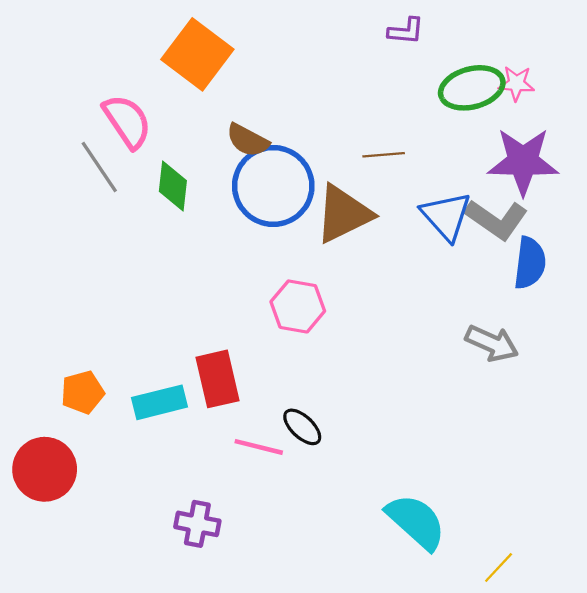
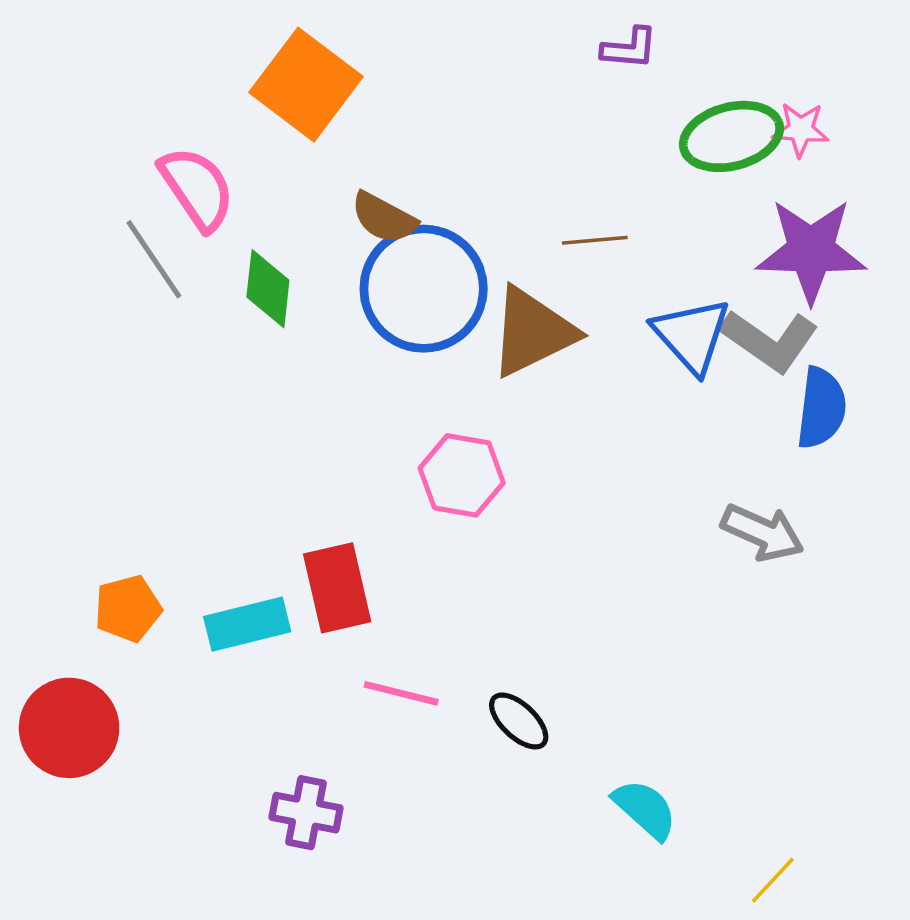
black ellipse: (302, 427) -> (519, 721), moved
cyan semicircle: (416, 522) -> (645, 809), size x0.7

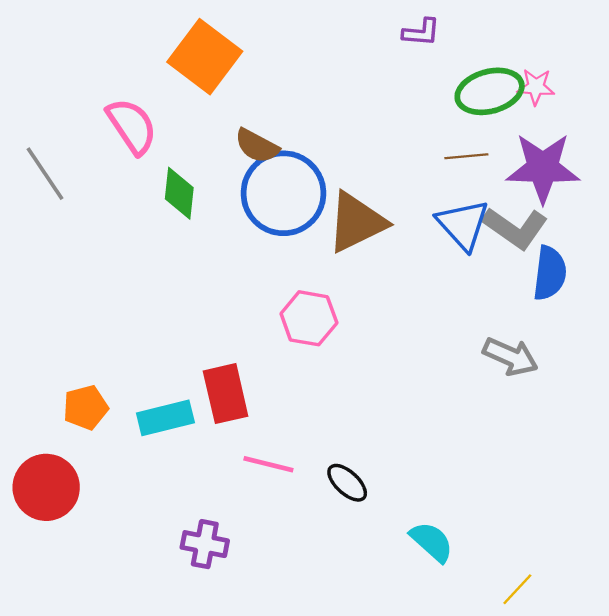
brown line: (595, 240) -> (466, 156), moved
gray line: (154, 259) -> (45, 174), moved

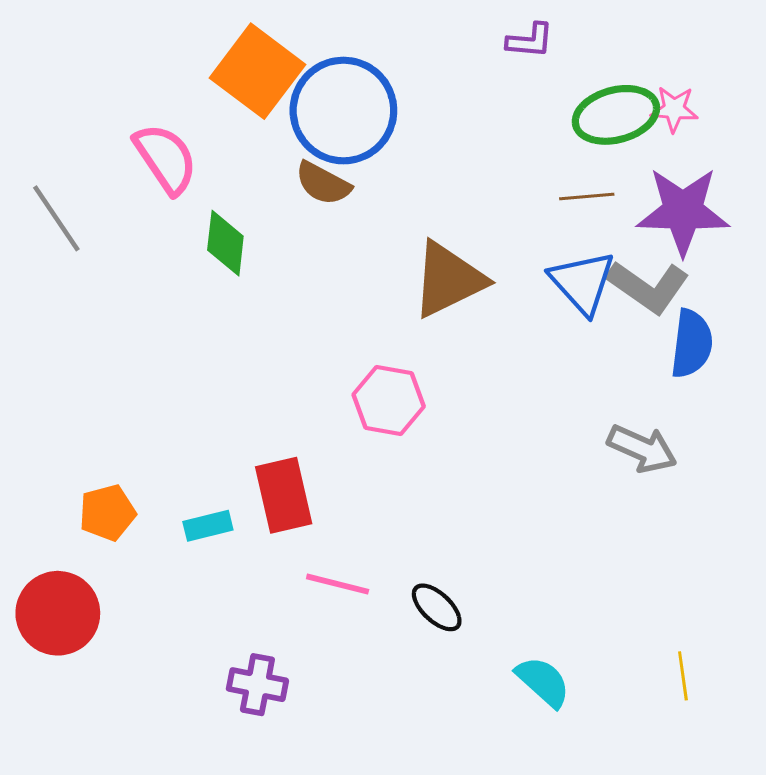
blue circle: (283, 193) -> (343, 111), moved
cyan rectangle: (165, 418) -> (208, 526), size x0.7
yellow line: (517, 589) -> (683, 676), moved, turned -51

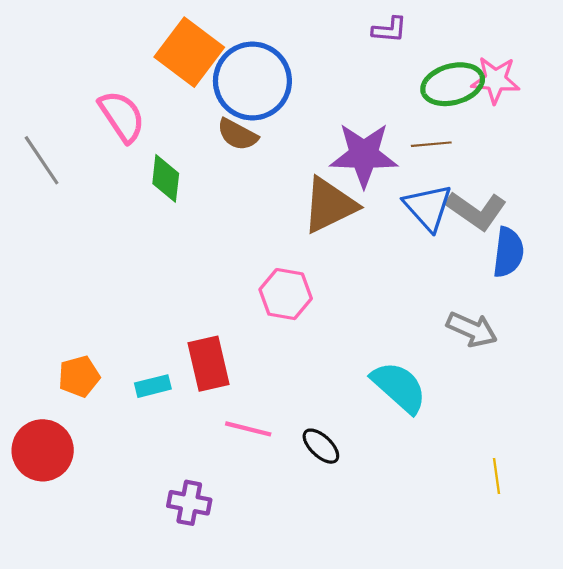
pink star: (674, 109) -> (495, 80), size x1.4
purple star: (683, 211) -> (364, 155), moved
yellow line: (683, 676) -> (496, 476), moved
cyan semicircle: (543, 682) -> (399, 387), moved, size x1.4

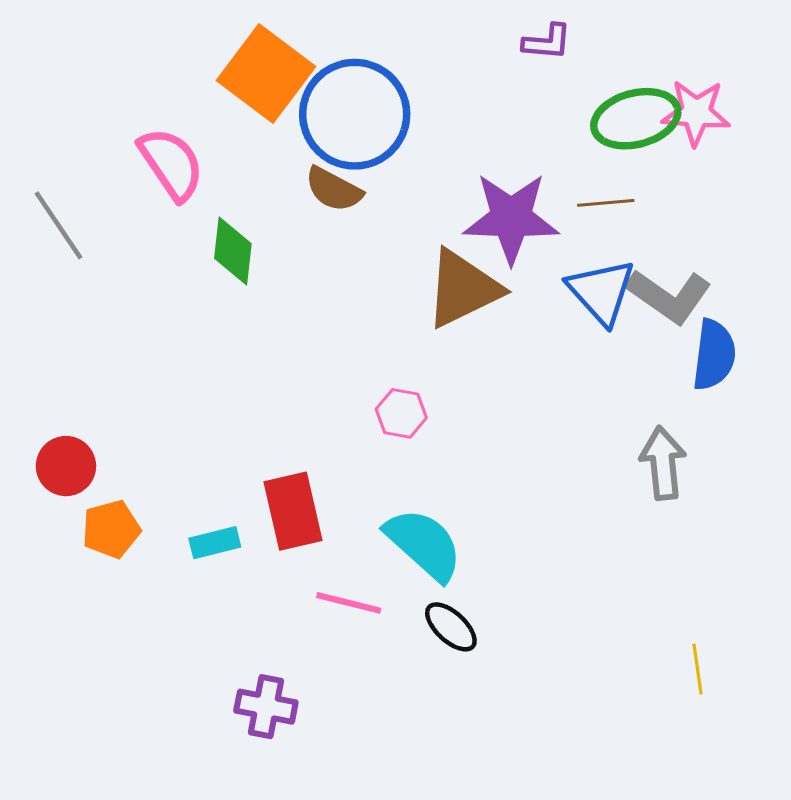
pink hexagon: (286, 294) -> (401, 413), size x0.7
gray arrow: (472, 329) -> (663, 463), turned -120
cyan semicircle: (399, 387) -> (424, 544), moved
red circle: (43, 450) -> (66, 466), moved, size x0.7

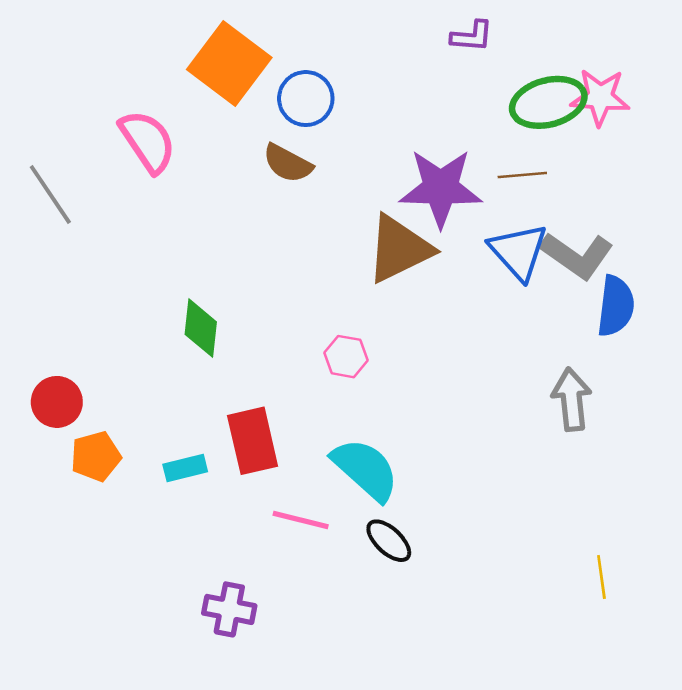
blue circle: (355, 114) -> (306, 99), size x0.6
green diamond: (233, 251) -> (201, 328), moved

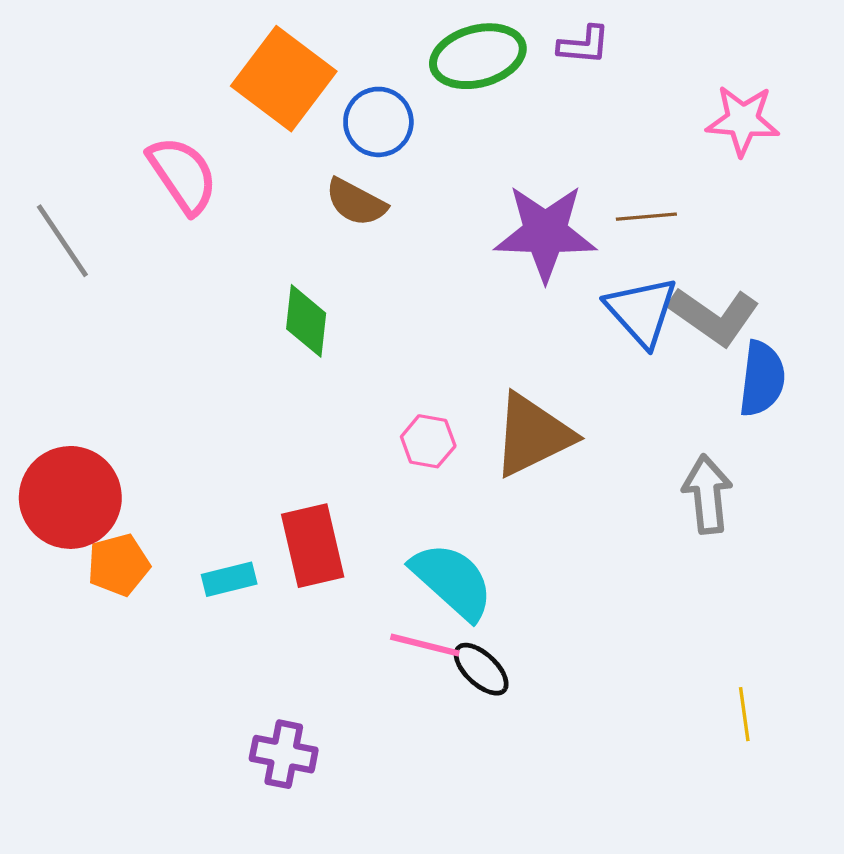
green ellipse: (548, 102) -> (478, 56), moved
brown triangle: (399, 249) -> (532, 435), moved
green diamond: (201, 328) -> (306, 321), moved
red circle: (57, 402) -> (70, 497), size x1.6
pink line: (301, 520) -> (425, 645), moved

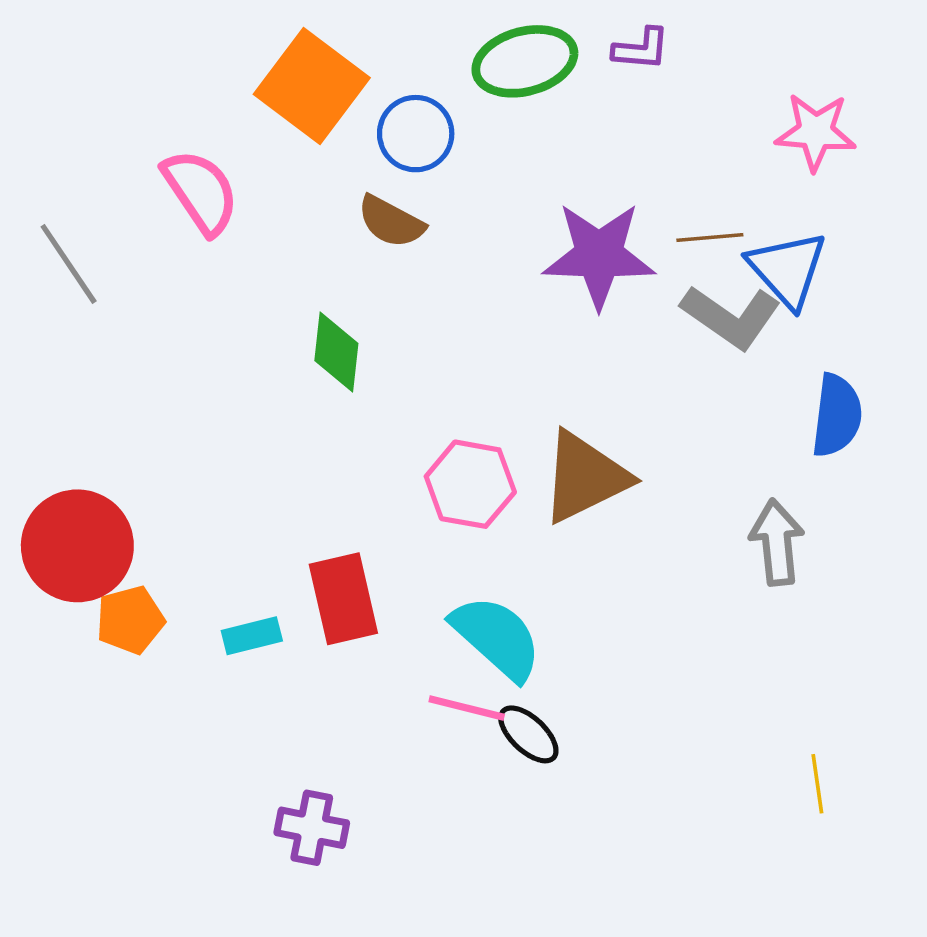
blue triangle: (642, 311) -> (787, 269), moved
gray L-shape: (714, 316) -> (731, 317), moved
pink hexagon: (428, 441) -> (470, 484), size x1.5

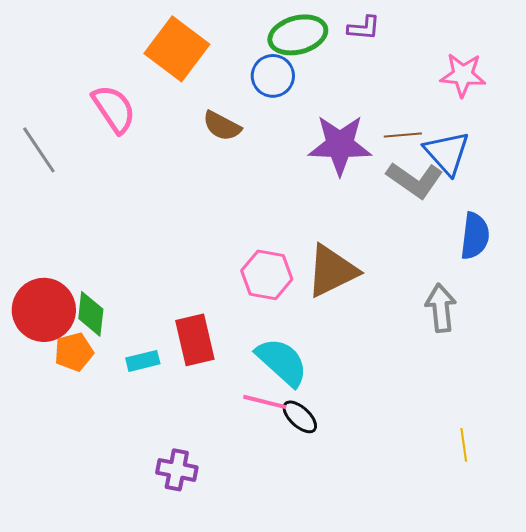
blue circle: (416, 134) -> (273, 76), moved
green diamond: (336, 352) -> (91, 314), moved

